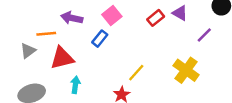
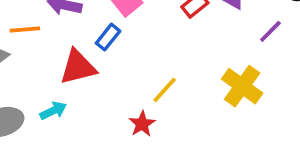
red triangle: (62, 58) -> (78, 67), moved
cyan arrow: (75, 85) -> (53, 111), moved, turned 56

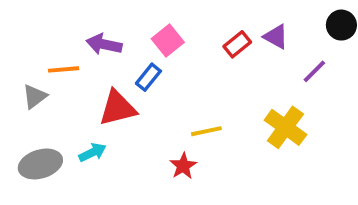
yellow line: (165, 90) -> (206, 131), turned 36

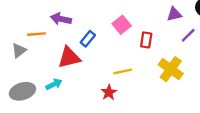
purple triangle: (276, 37) -> (174, 14), moved, turned -42
pink square: (168, 40) -> (122, 25), moved
red rectangle: (237, 44) -> (146, 40), moved, turned -42

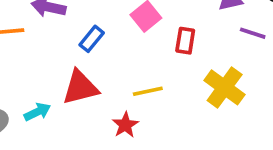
purple line: (188, 35) -> (253, 33), turned 63
red triangle: (69, 57) -> (80, 87), moved

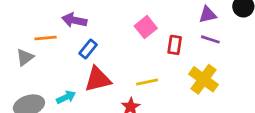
purple line: (253, 33) -> (210, 39), moved
blue rectangle: (92, 39) -> (88, 49), moved

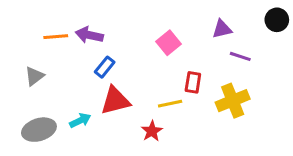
purple triangle: (208, 15) -> (222, 29), moved
orange line: (45, 38) -> (56, 37), moved
red rectangle: (175, 45) -> (193, 82), moved
yellow cross: (203, 79) -> (233, 101), turned 32

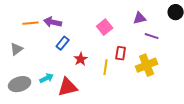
red triangle: (115, 101) -> (68, 87), moved
yellow line: (170, 104) -> (106, 67), turned -70
red star: (152, 131) -> (81, 59), moved

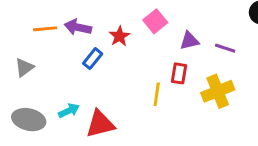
purple triangle: (140, 18) -> (189, 41), moved
pink square: (105, 27) -> (155, 21), moved
red star: (81, 59) -> (119, 36), moved
gray ellipse: (20, 84) -> (29, 120), turned 30

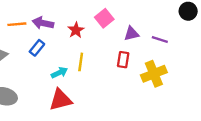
blue rectangle: (93, 59) -> (37, 48), moved
yellow line: (157, 94) -> (81, 62), moved
cyan arrow: (69, 111) -> (59, 73), moved

